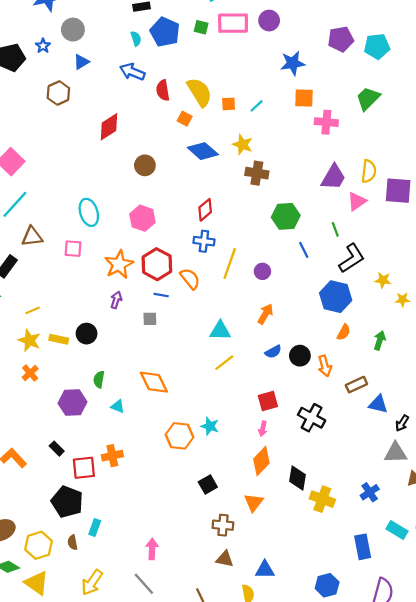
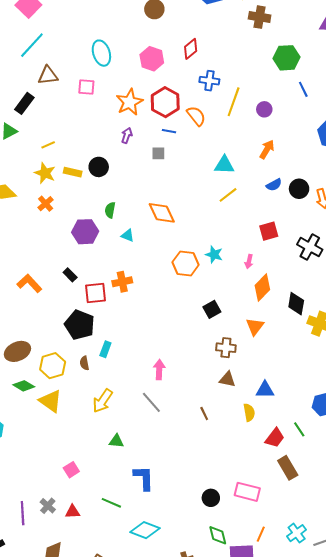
red diamond: (205, 210) -> (191, 49), moved
pink arrow: (263, 429) -> (249, 262), moved

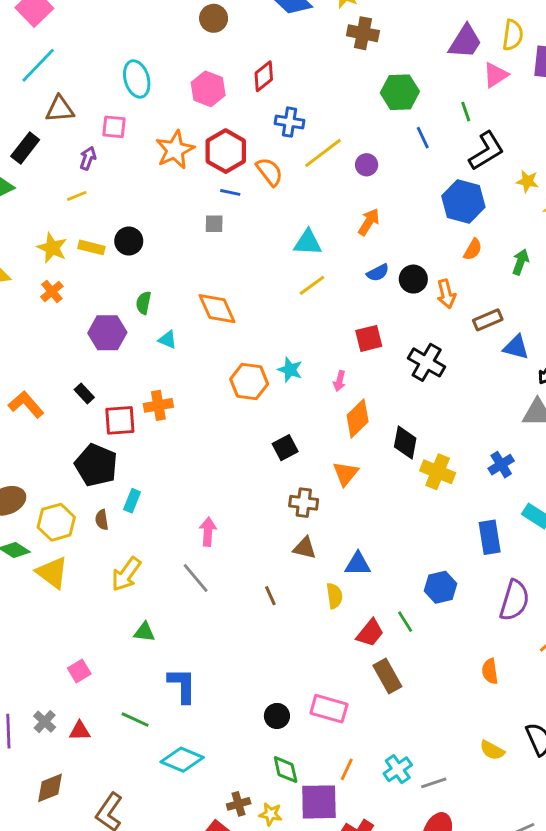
yellow line: (234, 102) -> (323, 153), turned 32
purple arrow: (127, 135) -> (88, 158), moved
yellow line: (48, 145) -> (77, 196), moved

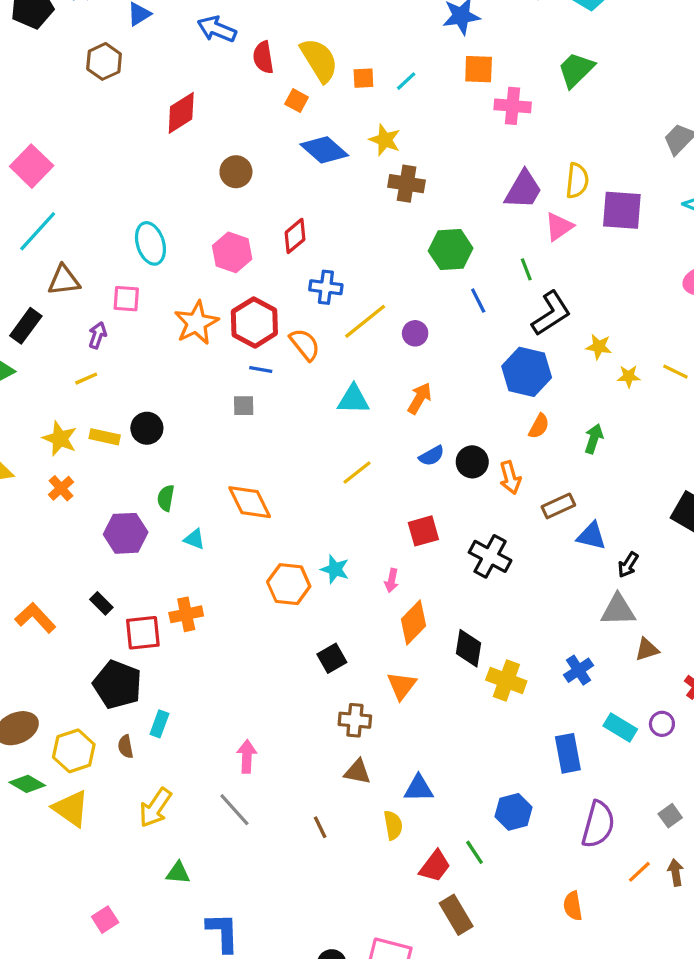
cyan triangle: (308, 243) -> (353, 399), moved

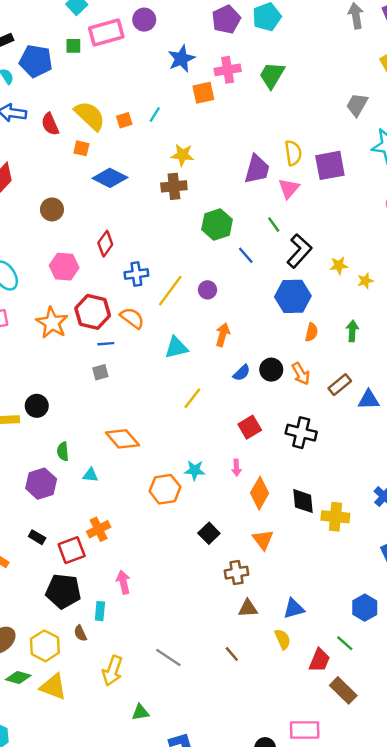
pink cross: (513, 106) -> (228, 70), moved
yellow star: (385, 140) -> (183, 155), moved
pink arrow: (247, 756) -> (123, 582), moved

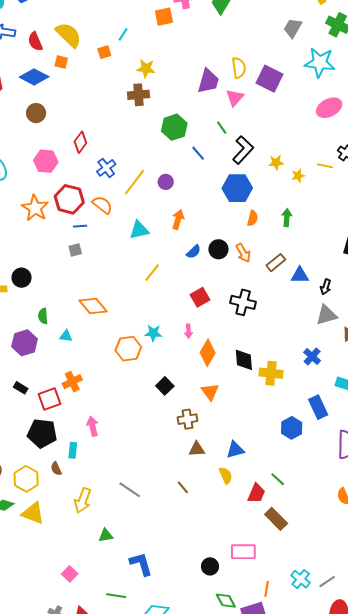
orange square: (124, 120) -> (104, 52), moved
purple square: (330, 165) -> (270, 79), turned 36
blue diamond: (110, 178) -> (34, 77), moved
blue cross: (136, 274) -> (106, 168), turned -30
blue hexagon: (365, 608) -> (292, 428), moved

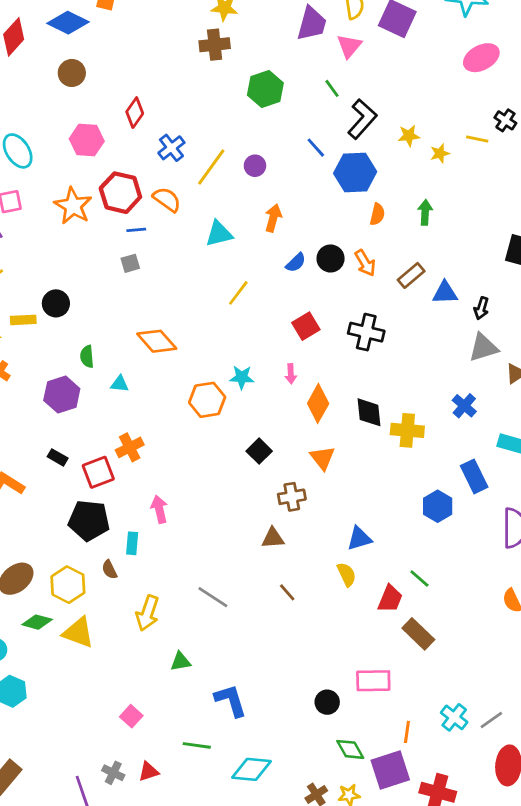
blue line: (198, 153) -> (316, 148), moved
brown triangle: (197, 449) -> (273, 538), moved

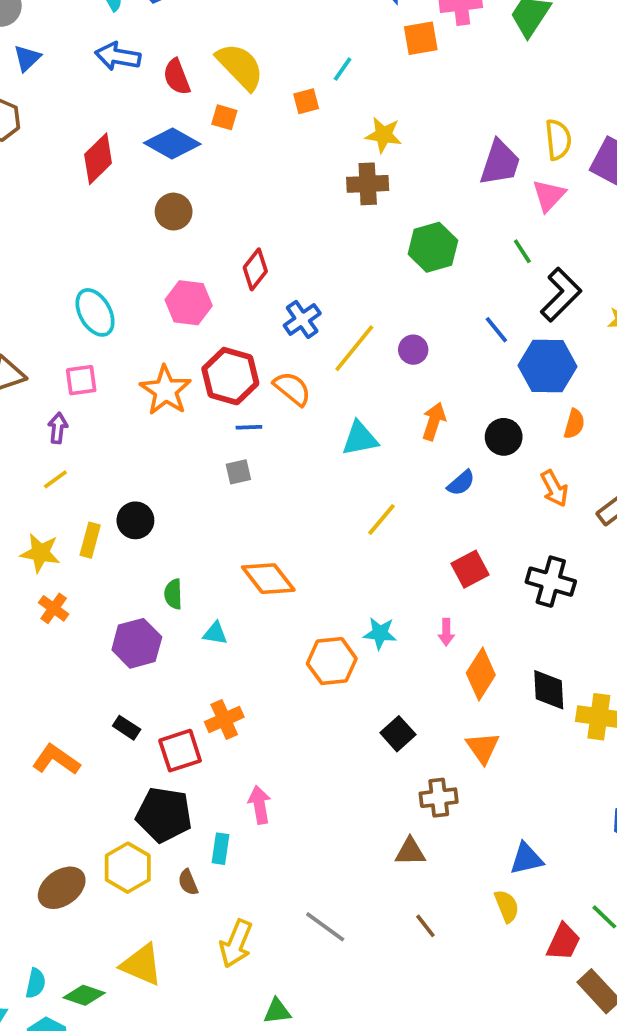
black circle: (331, 259) -> (504, 437), moved
yellow rectangle: (23, 320) -> (90, 540), turned -75
yellow hexagon: (68, 585) -> (128, 868), moved
green diamond: (37, 622) -> (84, 995), moved

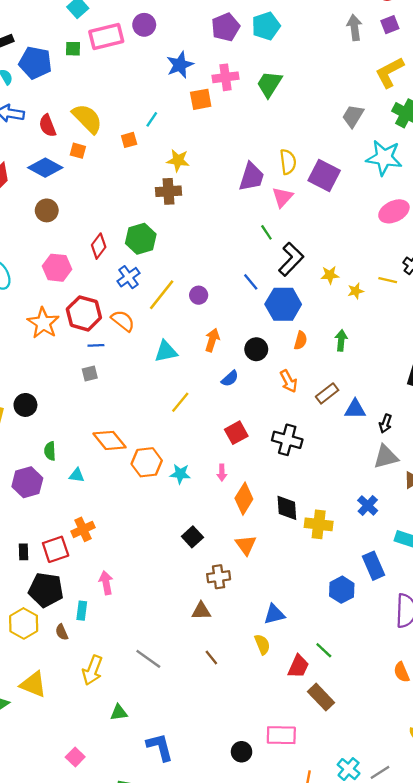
green hexagon: (433, 247) -> (141, 239), moved
orange hexagon: (332, 661) -> (147, 462), moved
black rectangle: (127, 728) -> (24, 552), moved, turned 56

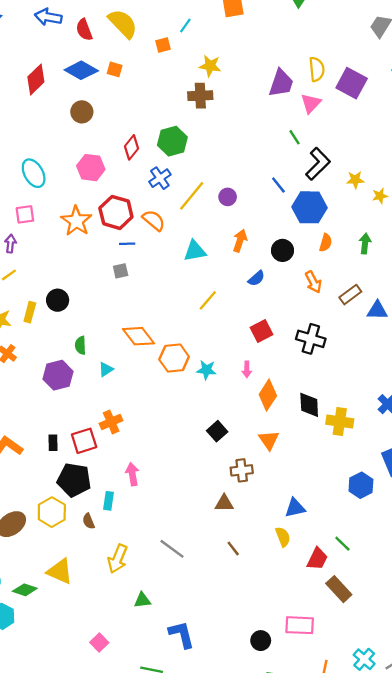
orange square: (78, 151) -> (115, 69), moved
cyan triangle: (77, 475) -> (106, 369), turned -42

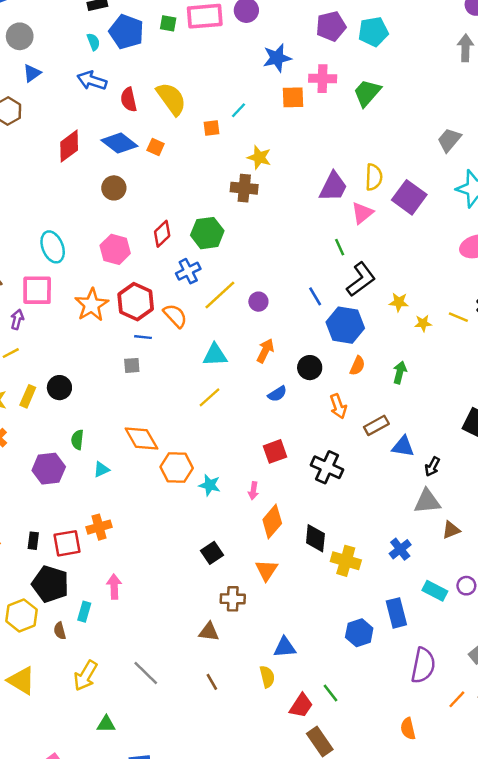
pink square: (25, 214) -> (37, 290), size x1.5
yellow line: (208, 300) -> (209, 397), moved

